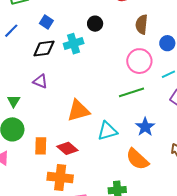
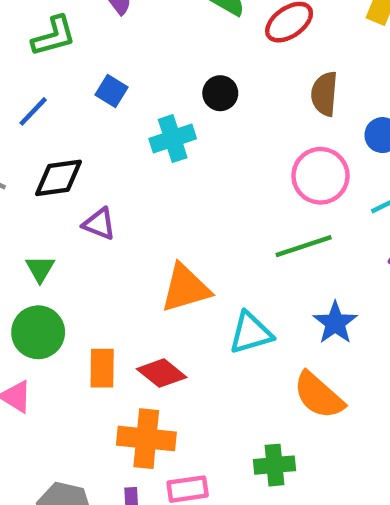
black diamond: (44, 49) -> (59, 178), moved

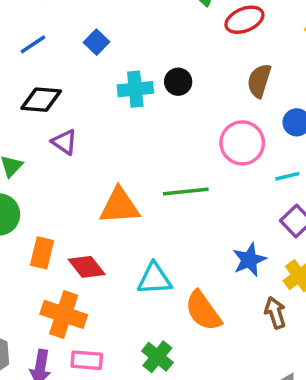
black circle: (220, 93) -> (178, 82), moved
green line: (304, 246) -> (186, 192), moved
blue star: (335, 323) -> (249, 260), moved
cyan triangle: (251, 333) -> (154, 279), moved
green cross: (275, 465) -> (157, 357), turned 32

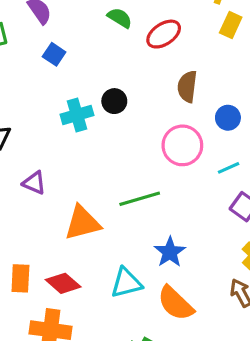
blue square: (97, 42) -> (54, 54), moved
purple triangle: (64, 142) -> (34, 183), moved
blue star: (249, 260) -> (170, 252), moved

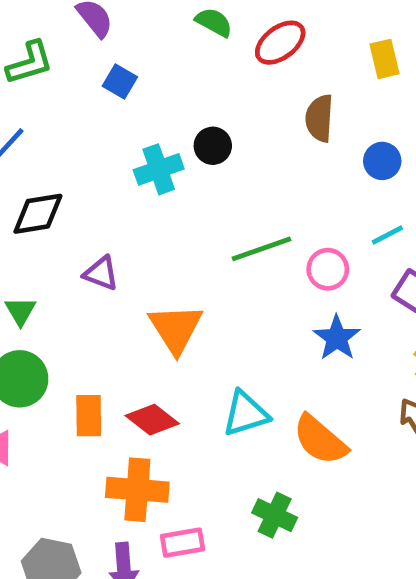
yellow rectangle: (231, 25) -> (385, 59), moved, turned -35
pink circle: (182, 145) -> (328, 269), moved, size x0.7
green line: (140, 199) -> (261, 249), moved
orange triangle: (82, 223) -> (176, 329), turned -45
blue star: (170, 252) -> (337, 338), moved

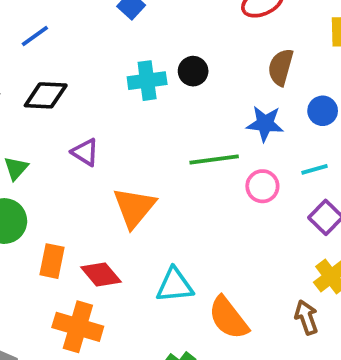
blue star: (337, 338) -> (265, 124), moved, turned 30

